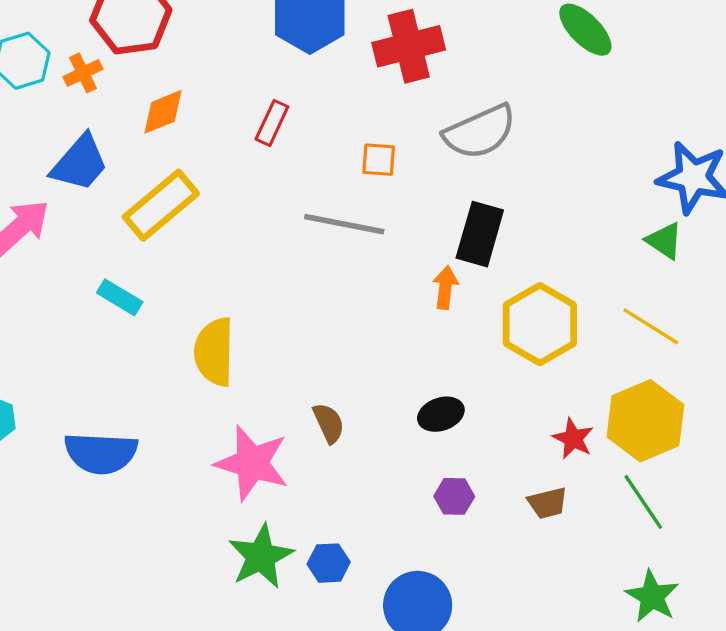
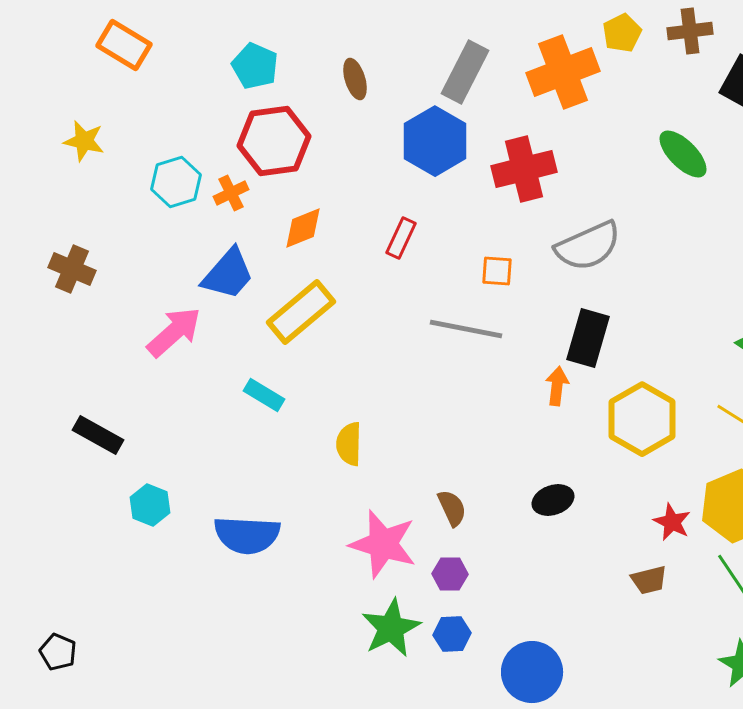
yellow semicircle: (214, 352) -> (349, 444), size x0.7
purple hexagon: (454, 496) -> (450, 574), moved

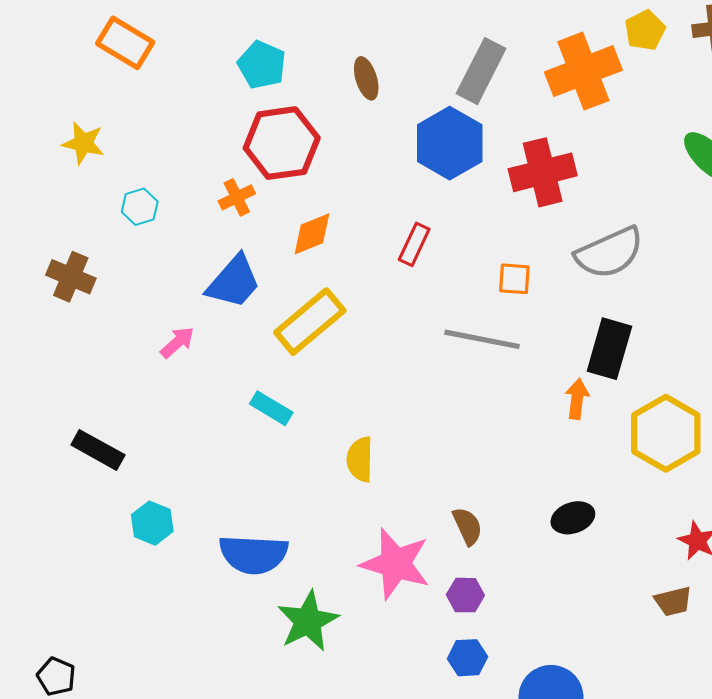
cyan hexagon: (176, 182) -> (140, 207), moved, size x0.7
pink arrow: (174, 332) -> (177, 342), size x0.6
green star: (391, 628) -> (308, 621), moved

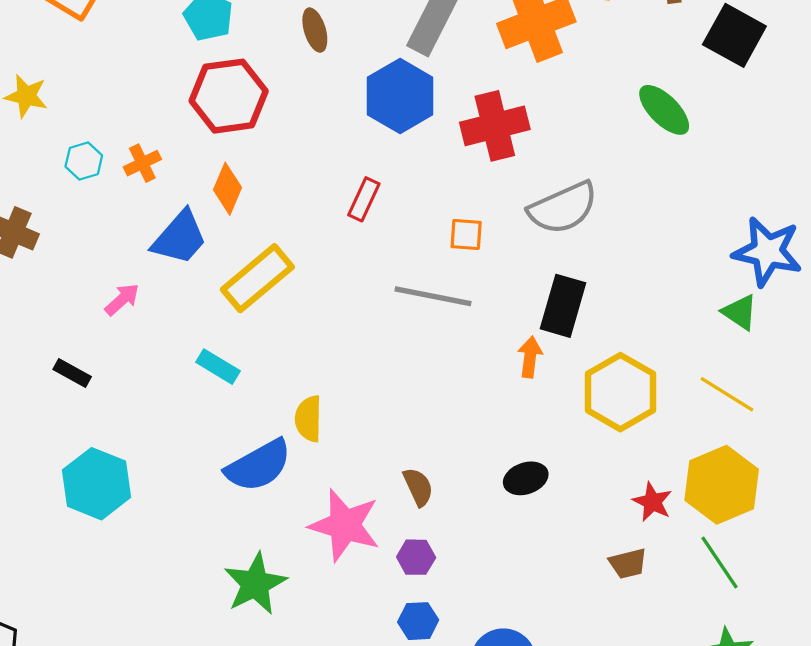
orange cross: (237, 197) -> (142, 163), moved
orange diamond: (312, 234) -> (228, 189), moved, turned -45
black rectangle: (98, 450) -> (72, 373), moved, size x0.7
cyan hexagon: (152, 523) -> (97, 484), size x1.6
blue semicircle: (253, 554) -> (258, 466), moved, turned -32

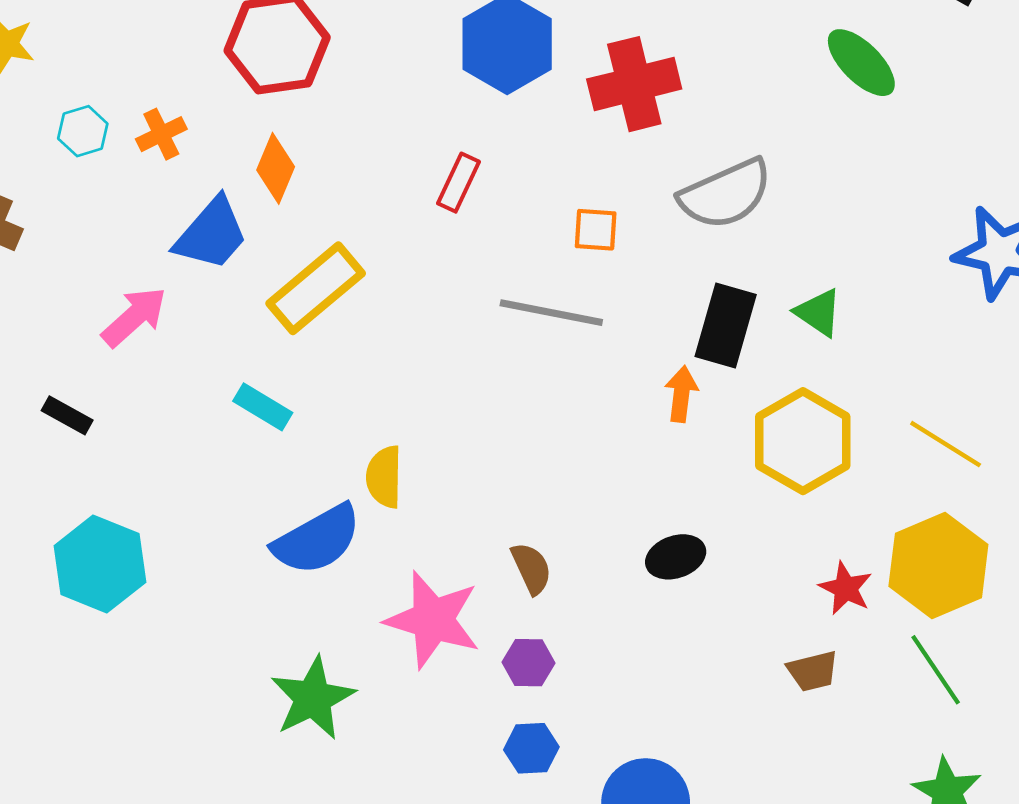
pink arrow: (122, 299) -> (134, 317), size x1.4
green triangle: (740, 312) -> (818, 313), moved

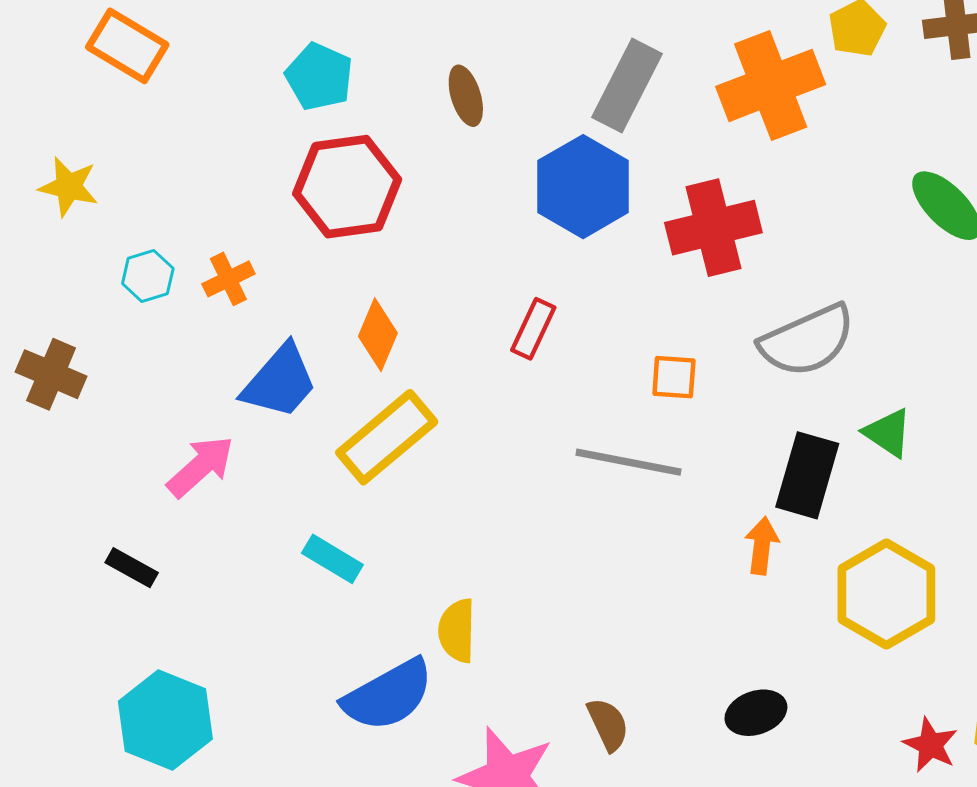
orange diamond: (276, 168) -> (378, 335), moved
green triangle: (818, 313) -> (888, 433), moved

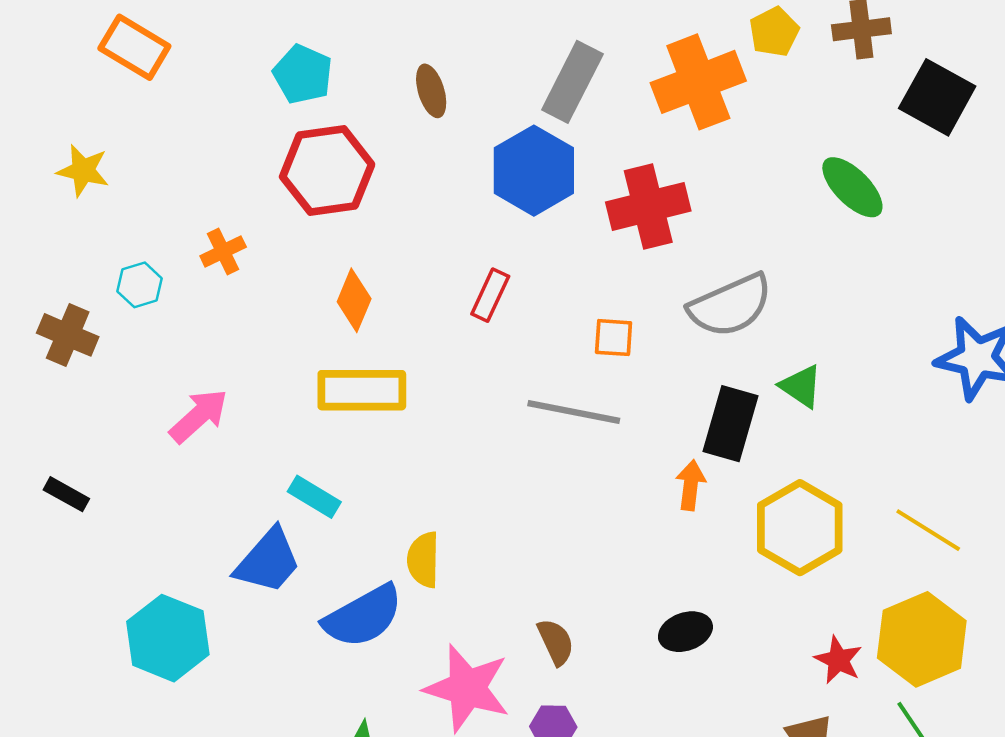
cyan hexagon: (148, 276) -> (140, 285), moved
blue trapezoid: (280, 382) -> (268, 561), moved
yellow rectangle: (387, 437) -> (362, 390), turned 40
black rectangle: (132, 568) -> (66, 494), moved

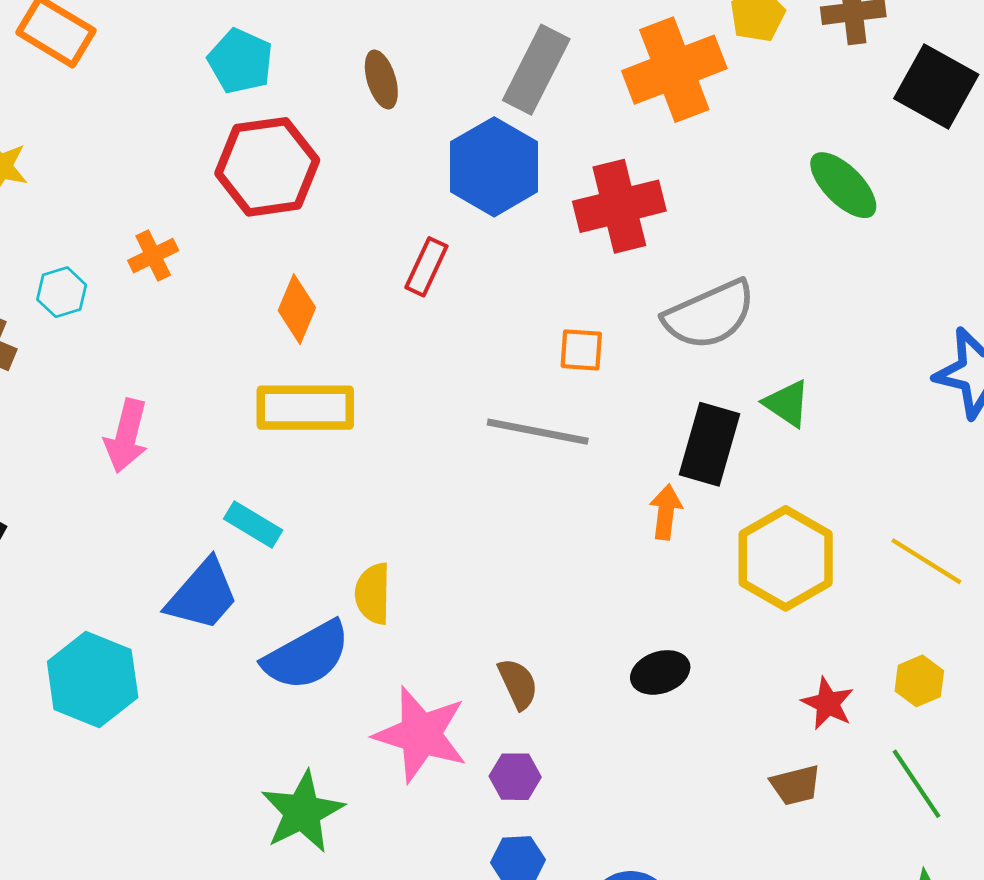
red rectangle: (490, 295) -> (426, 267), moved
pink arrow: (199, 416) -> (126, 436), turned 146
yellow hexagon: (922, 639) -> (919, 681), size x0.5

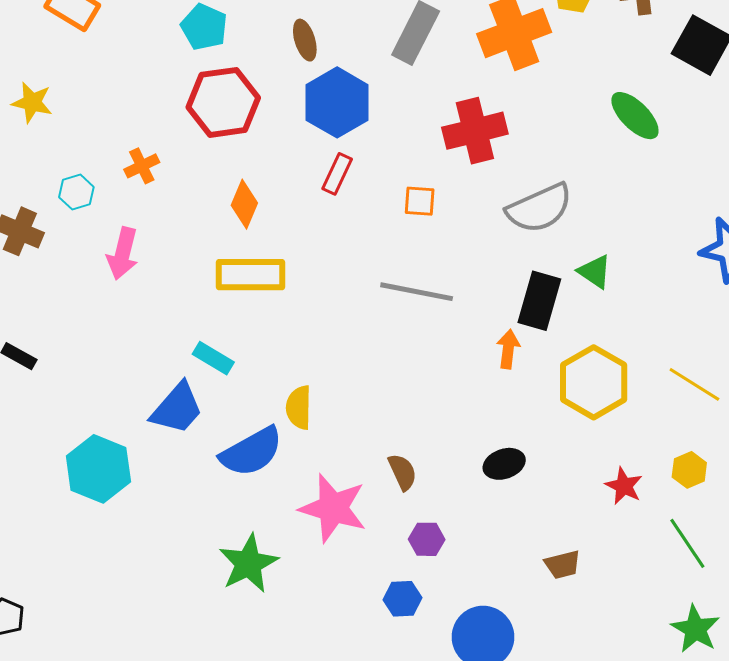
blue hexagon: (494, 167) -> (337, 102), moved
orange square: (581, 350) -> (420, 201), moved
pink arrow: (126, 436) -> (123, 253), moved
purple hexagon: (515, 777) -> (427, 539), moved
brown trapezoid: (795, 785) -> (563, 565), moved

